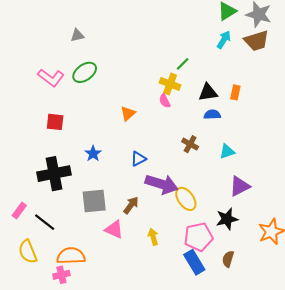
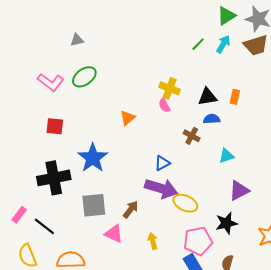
green line: (183, 64) -> (198, 44), moved
brown cross: (190, 144) -> (192, 136), moved
blue star: (93, 154) -> (93, 158), size x1.8
blue triangle: (138, 159) -> (162, 163), moved
yellow ellipse: (186, 199) -> (185, 203), turned -30

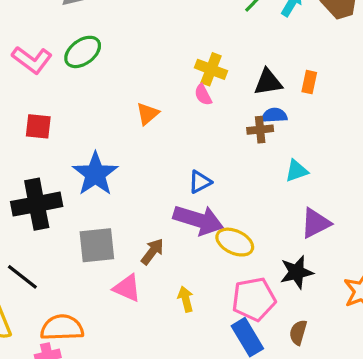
brown cross: (192, 136) -> (260, 130), moved, turned -35

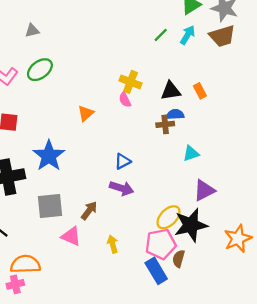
orange rectangle: (309, 82) -> (200, 91), turned -40
purple arrow: (198, 220) -> (122, 188), size x0.7
yellow ellipse: (235, 242) -> (169, 217), moved, turned -70
black star: (297, 272) -> (191, 225), size x1.4
brown semicircle: (298, 332) -> (179, 259), moved

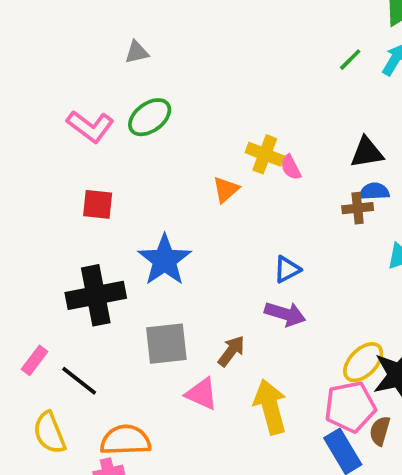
yellow cross: (130, 82) -> (265, 154), moved
yellow arrow: (113, 244) -> (270, 407), size x1.8

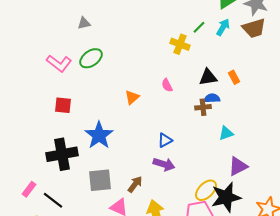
yellow cross: (265, 154) -> (180, 44), moved

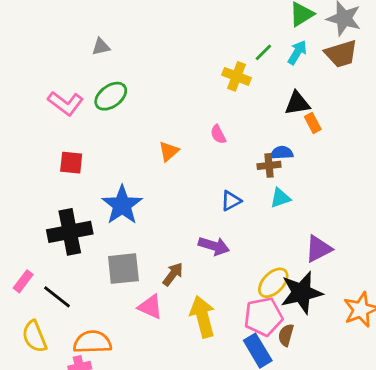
black triangle: (208, 77) -> (297, 103), moved
cyan triangle: (226, 133) -> (280, 198), moved
blue triangle: (165, 140) -> (231, 201), moved

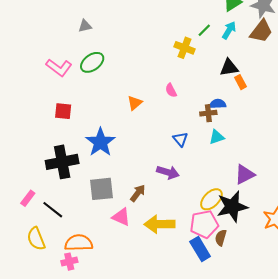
brown trapezoid: (341, 54) -> (261, 31), turned -35
blue triangle: (231, 201) -> (180, 139), turned -42
yellow arrow: (203, 317) -> (160, 224), turned -76

